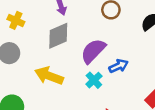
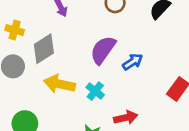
gray diamond: (58, 36) -> (44, 49), moved
cyan cross: (94, 80) -> (95, 91), moved

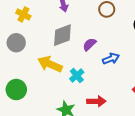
gray diamond: (44, 49) -> (62, 35), moved
purple semicircle: (103, 50) -> (90, 44), size x0.6

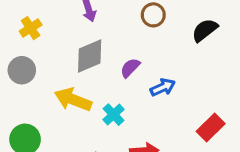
yellow cross: (23, 14) -> (31, 28), turned 32

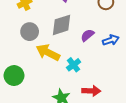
gray circle: (22, 70) -> (30, 32), moved
blue arrow: (163, 87) -> (111, 40), moved

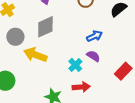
purple semicircle: (87, 35) -> (93, 56), moved, turned 80
cyan cross: (74, 65) -> (75, 65), moved

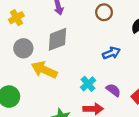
purple semicircle: (93, 56) -> (113, 90), moved

